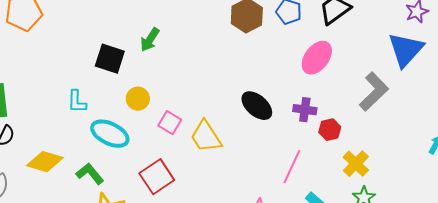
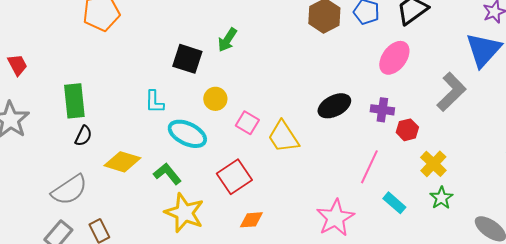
black ellipse: (257, 106) -> (334, 106), turned -68

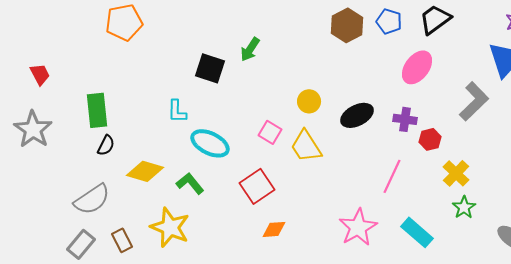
yellow circle: (215, 99) -> (309, 101), moved
cyan rectangle: (394, 203) -> (417, 232), moved, size x1.4
yellow star: (184, 213) -> (170, 227), moved

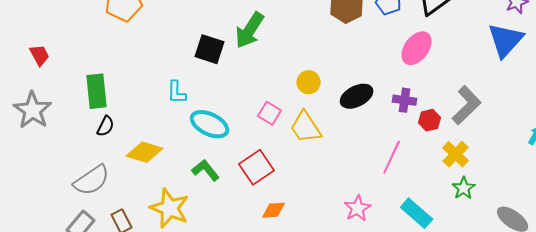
green arrow: (250, 49) -> (250, 30), size x1.5
gray L-shape: (474, 101) -> (467, 105), moved
green L-shape: (190, 183) -> (206, 170), moved
pink star: (358, 227) -> (358, 208), size x0.7

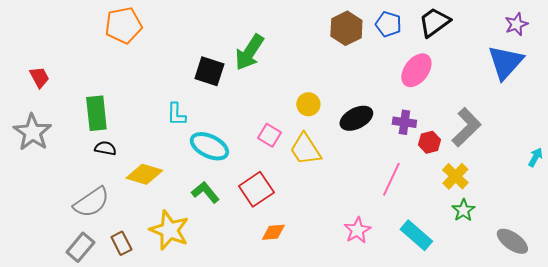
black semicircle: (106, 126) -> (105, 148), turned -105

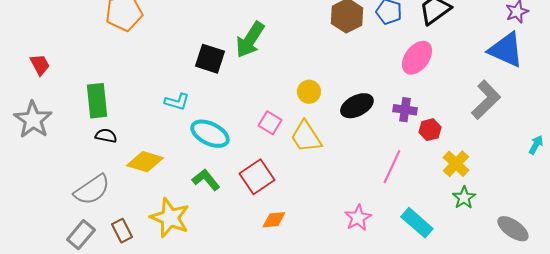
blue triangle: (505, 62) -> (506, 50), turned -48
cyan L-shape: (176, 114) -> (177, 102), turned -75
gray L-shape: (466, 127) -> (486, 100), moved

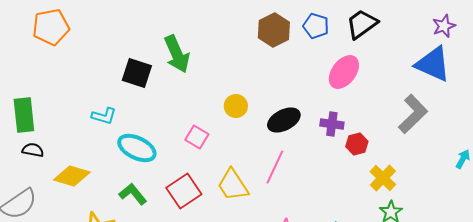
green arrow: (250, 40) -> (177, 54), turned -57
yellow trapezoid: (306, 137) -> (233, 185), moved
pink line: (392, 167) -> (275, 167), moved

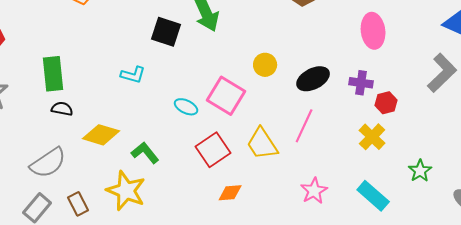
pink ellipse: (344, 72) -> (373, 31), turned -44
pink square: (197, 137) -> (226, 96), size x1.6
cyan ellipse: (137, 148) -> (186, 107), moved, size x0.6
yellow cross: (383, 178) -> (372, 137), moved
green L-shape: (133, 194) -> (145, 153), moved

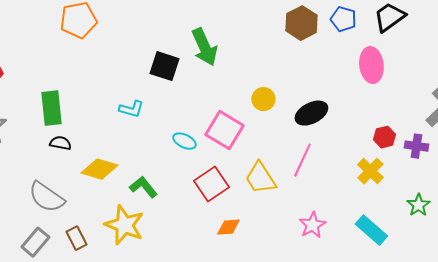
purple cross: (361, 83) -> (416, 146), moved
gray semicircle: (48, 163) -> (46, 197), turned 69

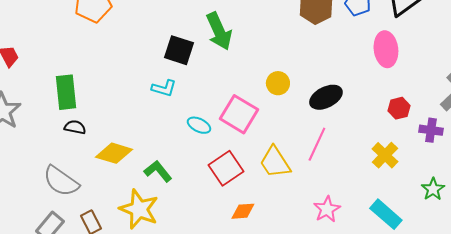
cyan L-shape: (131, 109) -> (164, 88), moved
red hexagon: (384, 137) -> (399, 108), moved

